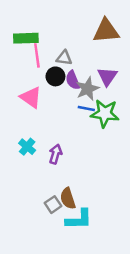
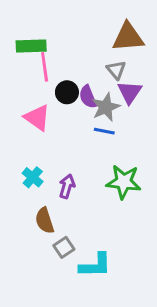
gray triangle: (64, 58) -> (116, 70), moved, turned 42
green star: (105, 113) -> (124, 182), moved
brown semicircle: (68, 198) -> (45, 221), moved

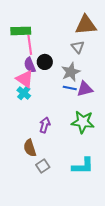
purple triangle: (130, 92) -> (85, 89), moved, turned 42
purple semicircle: (88, 97) -> (30, 65), moved
cyan cross: (33, 177) -> (24, 93), moved
cyan L-shape: (95, 265) -> (83, 166), moved

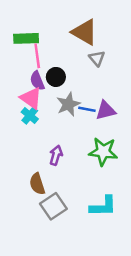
brown triangle: (86, 25) -> (84, 32), moved, turned 35
gray star: (71, 72) -> (68, 104), moved
gray square: (43, 166) -> (53, 206), size x1.5

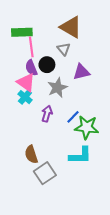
gray triangle: (97, 58) -> (64, 49), moved
blue line: (87, 109) -> (73, 117), moved, turned -56
purple triangle: (106, 111) -> (81, 72), moved
purple arrow: (56, 155) -> (47, 114), moved
cyan L-shape: (103, 206) -> (80, 155), moved

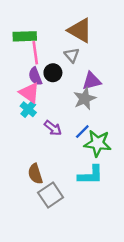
gray star: (57, 88) -> (85, 99), moved
purple arrow: (47, 114) -> (53, 128), turned 112

